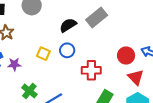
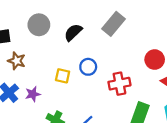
black semicircle: (68, 25) -> (73, 32), moved

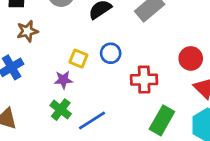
brown star: (17, 61) -> (27, 31), turned 30
purple star: (33, 94) -> (63, 80), moved

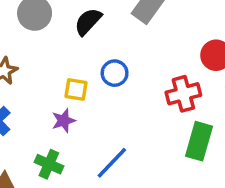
red cross: (144, 80) -> (183, 94), moved
green cross: (61, 110) -> (49, 164), moved

